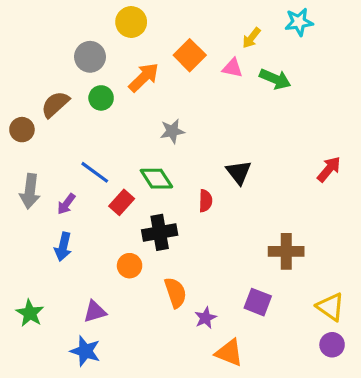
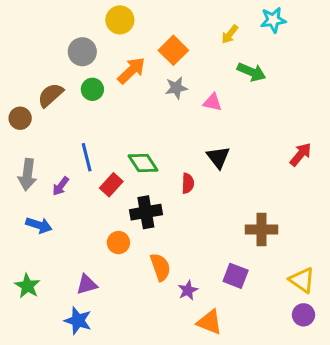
pink triangle: (232, 68) -> (212, 102), moved
gray star: (172, 131) -> (176, 88), moved
blue line: (95, 172) -> (87, 157), turned 40
blue arrow: (63, 247) -> (39, 225), moved, turned -85

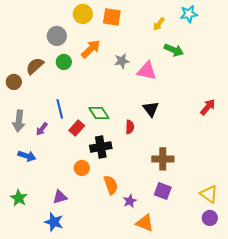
orange square: (173, 50) -> (112, 17), moved, turned -36
pink triangle: (212, 102) -> (147, 71), size x1.5
brown cross: (262, 230) -> (163, 159), moved

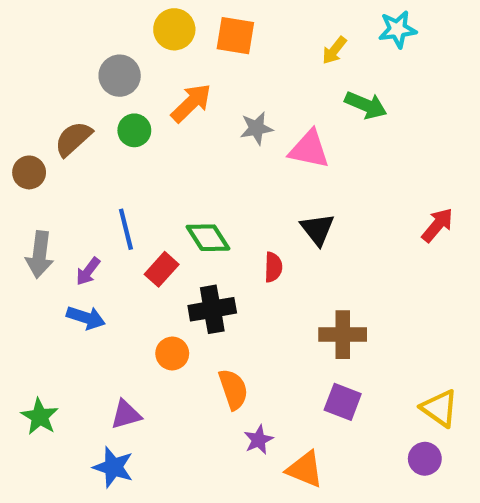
blue arrow: (27, 156) -> (86, 318), moved
purple star: (130, 201) -> (259, 440), moved
purple circle: (210, 218) -> (425, 459), moved

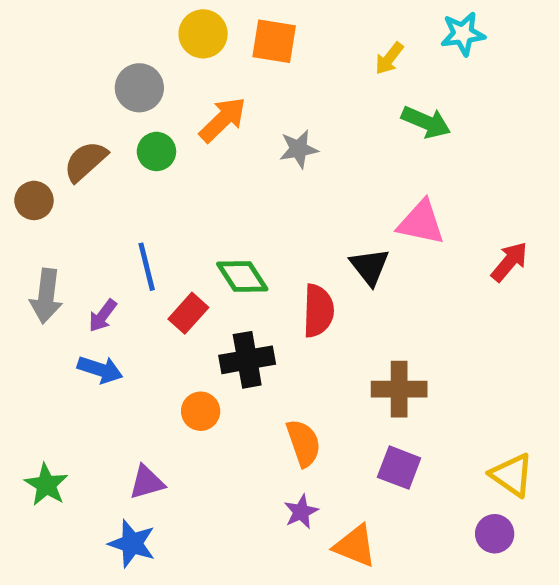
pink triangle: (309, 149) -> (421, 223), moved
red semicircle: (273, 267) -> (318, 311), size x1.5
orange semicircle: (233, 389) -> (304, 443), moved

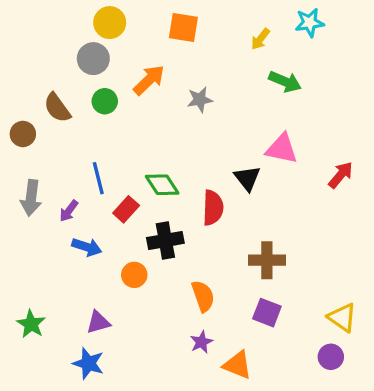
yellow circle: (203, 34) -> (110, 23), moved
brown semicircle: (85, 161) -> (57, 108), turned -84
blue arrow: (100, 370) -> (87, 247), moved

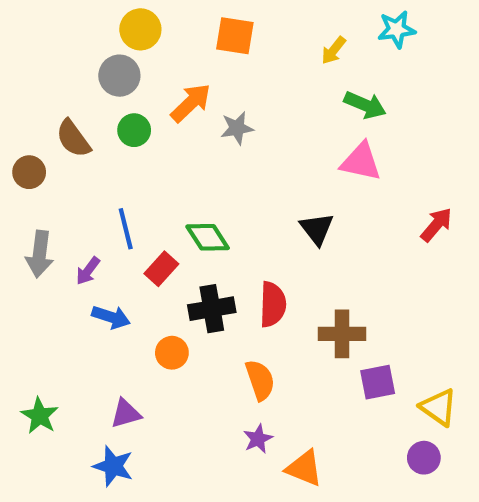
gray star: (200, 100) -> (237, 128), moved
pink triangle: (282, 149) -> (361, 162), moved
red semicircle: (213, 208) -> (273, 304), moved
purple square: (267, 313) -> (378, 382), moved, turned -32

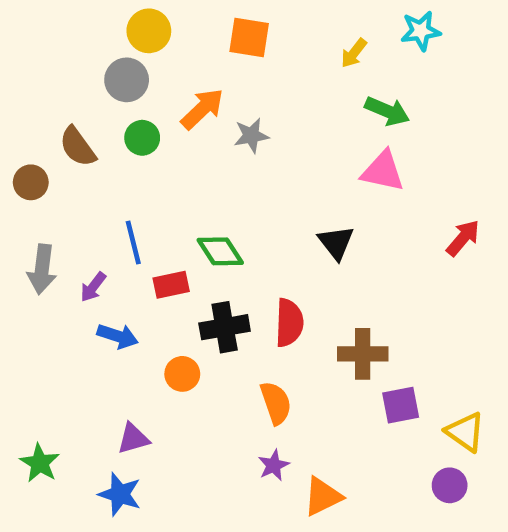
red rectangle: (161, 269) -> (171, 285), turned 36
green star: (40, 416) -> (40, 463), moved
orange triangle: (304, 468) -> (323, 496), turned -48

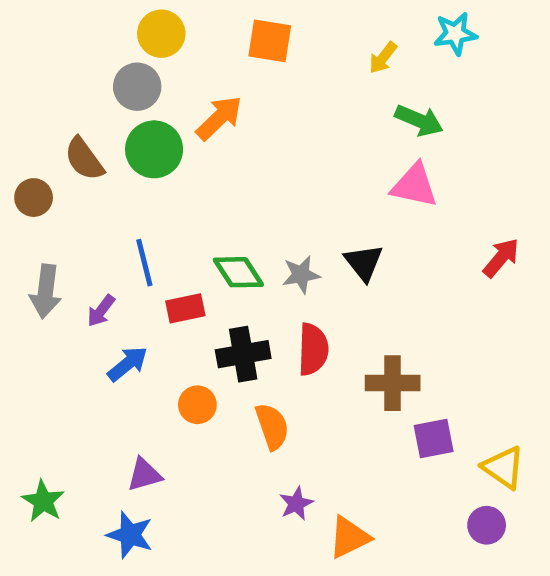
gray star: (251, 136) -> (301, 275), moved
green circle: (142, 138) -> (154, 149), size x1.5
blue arrow: (118, 336) -> (128, 364), turned -57
orange semicircle: (276, 403) -> (272, 426), moved

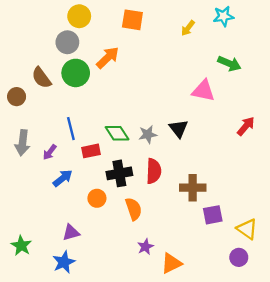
green arrow: (419, 120) -> (229, 64), moved
blue star: (130, 535) -> (64, 262), turned 30

